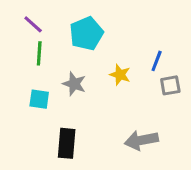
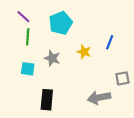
gray square: (170, 85) -> (122, 78), moved

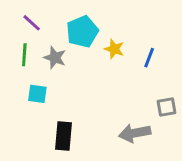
green line: (28, 37) -> (24, 55), moved
yellow star: (84, 52) -> (114, 49), moved
gray star: (52, 58) -> (55, 58), moved

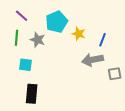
gray arrow: (135, 133) -> (93, 60), moved
black rectangle: (64, 136) -> (32, 94), moved

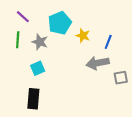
cyan square: (26, 65) -> (38, 68), moved, turned -32

